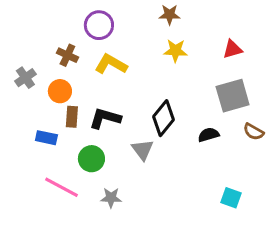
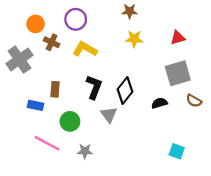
gray cross: (25, 78) -> (19, 59), size x1.6
orange circle: (60, 91) -> (36, 24), moved
black L-shape: (105, 118) -> (94, 87), moved, turned 95

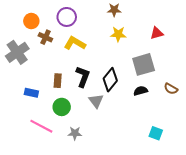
gray square: (178, 73) -> (144, 64), moved
brown rectangle: (55, 89) -> (58, 81), moved

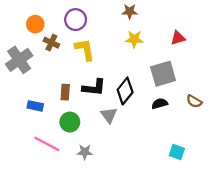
yellow L-shape: (75, 43) -> (85, 50), turned 50
black L-shape: (83, 77) -> (94, 87), turned 75

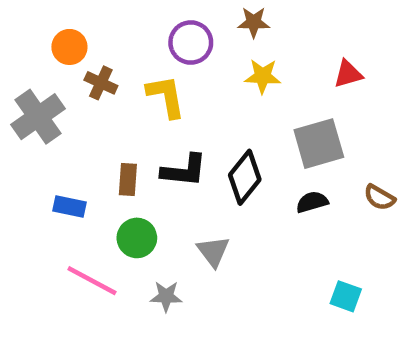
purple circle: (76, 20) -> (191, 43), moved
gray triangle: (109, 115) -> (213, 251), moved

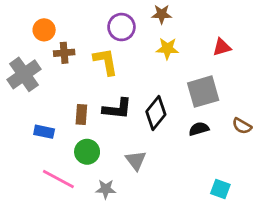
brown cross: (101, 83) -> (64, 53), turned -30

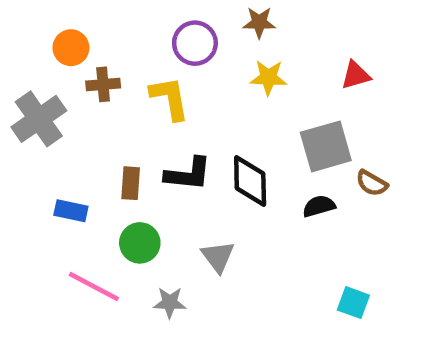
black diamond: (156, 113) -> (250, 181), turned -40
brown semicircle: (242, 126) -> (372, 183), moved

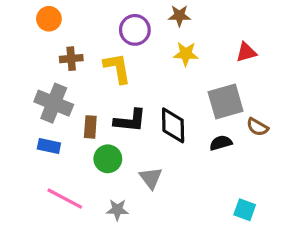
orange circle: (71, 48) -> (49, 19), moved
gray cross: (39, 119) -> (54, 103), moved, turned -33
green circle: (140, 243) -> (108, 159), moved

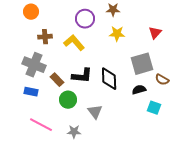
red triangle: (246, 52) -> (155, 33), turned -32
yellow L-shape: (117, 68) -> (74, 43), turned -30
brown rectangle: (90, 127) -> (57, 80), turned -48
cyan square: (245, 210) -> (154, 108), moved

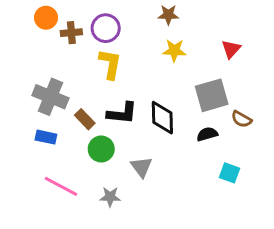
purple circle: (85, 19) -> (106, 28), moved
brown cross: (45, 37) -> (71, 33), moved
yellow L-shape: (74, 43) -> (110, 64), turned 50
cyan square: (154, 108) -> (230, 173), moved

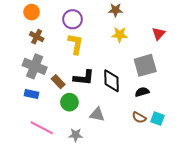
brown cross: (71, 33) -> (37, 37), moved, turned 32
brown semicircle: (241, 119) -> (139, 118), moved
gray triangle: (141, 167) -> (97, 114), turned -42

